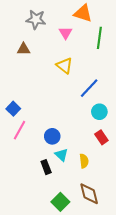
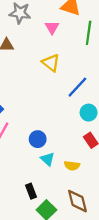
yellow semicircle: (84, 161) -> (72, 166), turned 104
black rectangle: (46, 167) -> (31, 191), moved

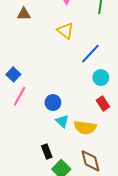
yellow semicircle: (72, 166) -> (85, 127), size x1.5

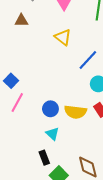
cyan triangle: (62, 121) -> (53, 134), moved
yellow semicircle: (85, 127) -> (75, 112), moved

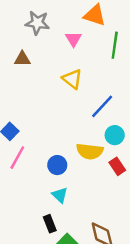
yellow semicircle: (75, 112) -> (90, 151), moved

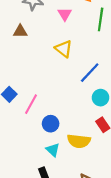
yellow semicircle: (90, 151) -> (79, 141), moved
pink line: (17, 158) -> (31, 104), moved

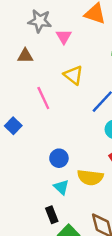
pink triangle: (65, 14) -> (64, 37), moved
pink line: (31, 104) -> (43, 98), moved, turned -54

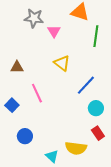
brown triangle: (25, 56) -> (17, 67), moved
pink line: (43, 98) -> (37, 93), moved
blue circle: (59, 158) -> (25, 136), moved

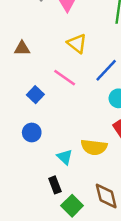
pink line: (37, 93) -> (65, 78), moved, turned -30
blue square: (12, 105) -> (35, 95), moved

